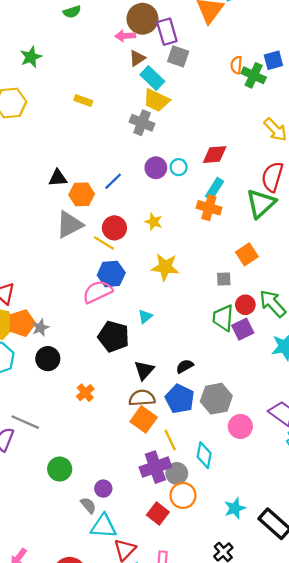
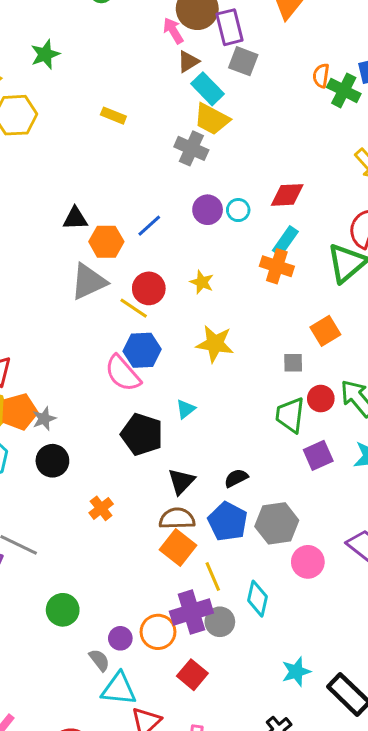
pink arrow: (125, 36) -> (173, 31), turned 60
pink semicircle: (97, 292) -> (123, 373), turned -108
purple square: (243, 329) -> (318, 455), moved
orange circle: (183, 495) -> (158, 632), moved

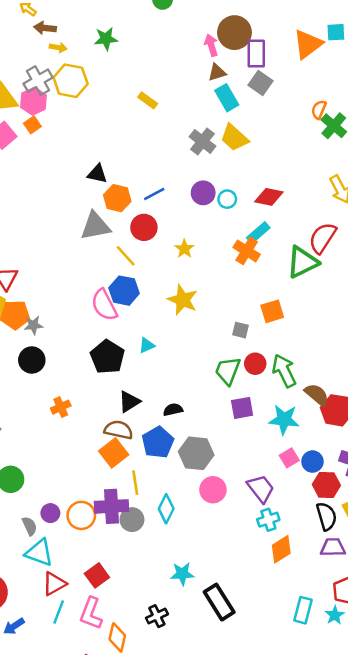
yellow trapezoid: (212, 119) -> (234, 138), moved
red circle: (149, 288) -> (144, 227), moved
red square: (192, 675) -> (97, 575), moved

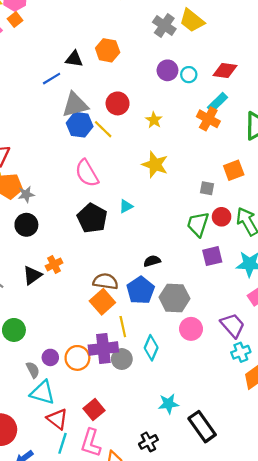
blue line: (154, 194) -> (52, 79), moved
orange hexagon: (117, 198) -> (108, 50), moved
blue hexagon: (124, 291) -> (80, 125), moved
black triangle: (129, 402) -> (32, 275), moved
red triangle: (54, 584) -> (57, 419), turned -50

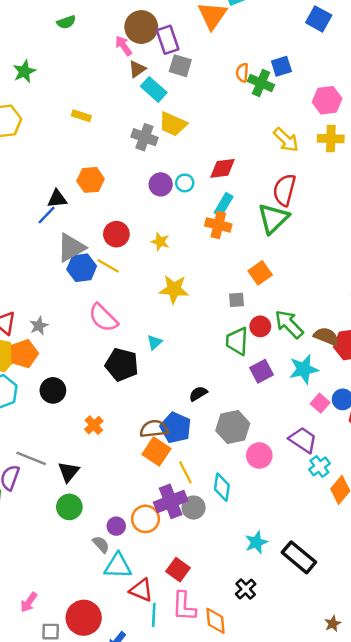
blue line: (52, 79) -> (46, 215), moved
gray star: (26, 194) -> (39, 326), moved
black triangle: (32, 275) -> (69, 472), moved
blue pentagon: (140, 290) -> (176, 428), moved

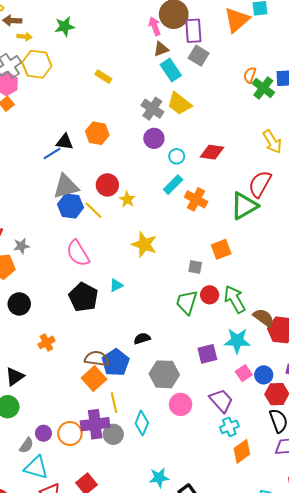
purple circle: (161, 184) -> (154, 138), moved
cyan rectangle: (224, 205) -> (173, 185), moved
yellow star: (160, 242) -> (127, 199), moved
purple square: (261, 371) -> (207, 354), moved
gray semicircle: (101, 544) -> (26, 445), turned 63

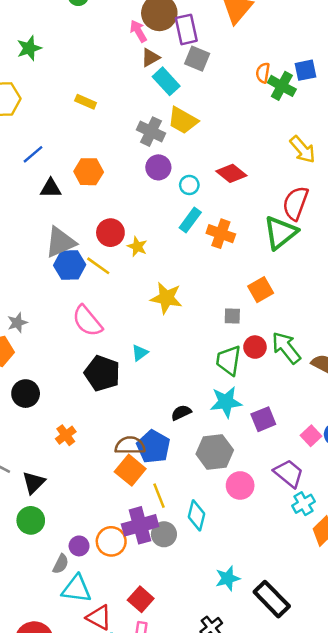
red diamond: (212, 152) -> (231, 173), turned 40
blue line: (52, 153) -> (33, 154), moved
cyan star: (237, 341) -> (226, 402), moved

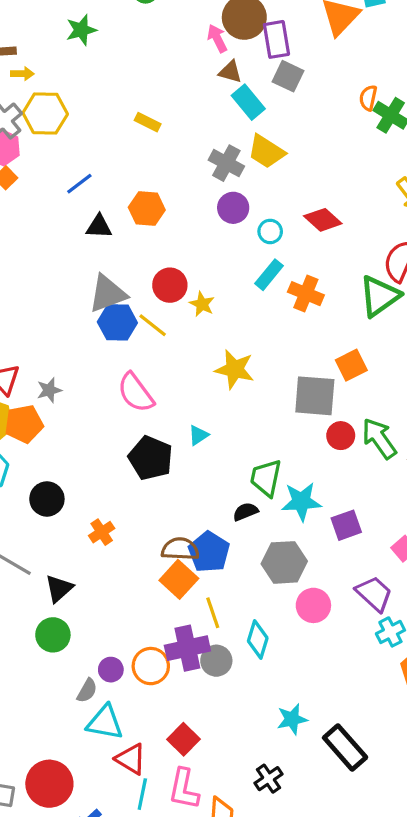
green star: (29, 48) -> (81, 30), moved
brown triangle: (150, 58) -> (230, 72), turned 42
gray square: (232, 316) -> (315, 396), size x2.0
green trapezoid: (229, 360) -> (266, 478), moved
black circle: (26, 394) -> (47, 499), moved

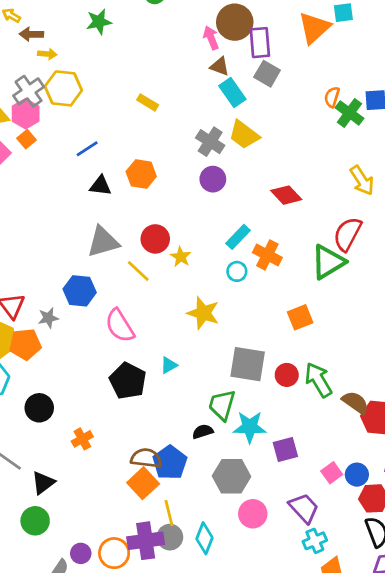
cyan circle: (270, 231) -> (237, 271), moved
blue hexagon: (117, 322) -> (80, 291), moved
gray square: (315, 396) -> (248, 364), moved
gray circle: (216, 661) -> (170, 537), moved

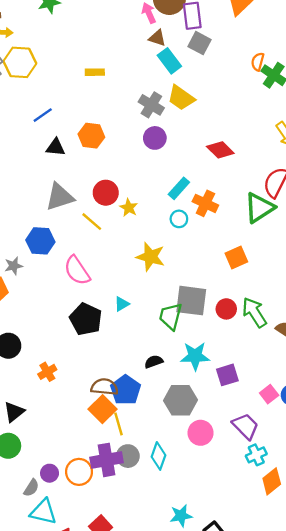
yellow rectangle: (148, 102) -> (95, 72), turned -30
green trapezoid: (222, 405) -> (171, 316), moved
yellow line: (169, 513) -> (118, 424), moved

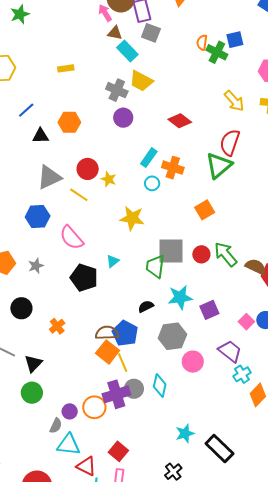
gray star: (14, 266) -> (36, 266), moved

